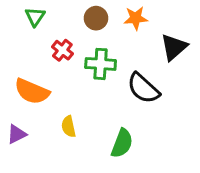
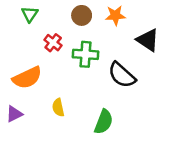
black triangle: (174, 47) -> (148, 40), turned -45
orange semicircle: (32, 91) -> (27, 78), turned -48

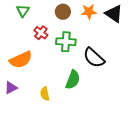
black triangle: (148, 40) -> (114, 14), moved
yellow semicircle: (58, 107) -> (45, 94), moved
green semicircle: (104, 122) -> (73, 80), moved

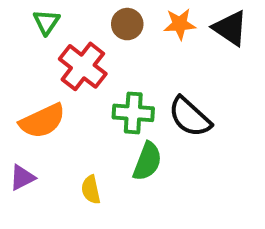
red cross: (41, 33) -> (83, 66), size x1.6
green cross: (66, 42) -> (133, 113), moved

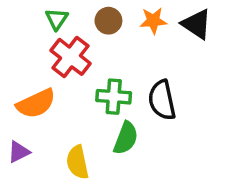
green triangle: (46, 22) -> (57, 19), moved
black semicircle: (190, 117) -> (162, 100), turned 36
yellow semicircle: (91, 190) -> (77, 162), size x1.4

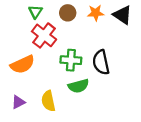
green semicircle: (126, 138) -> (78, 86), turned 54
purple triangle: (19, 152) -> (18, 102), moved

